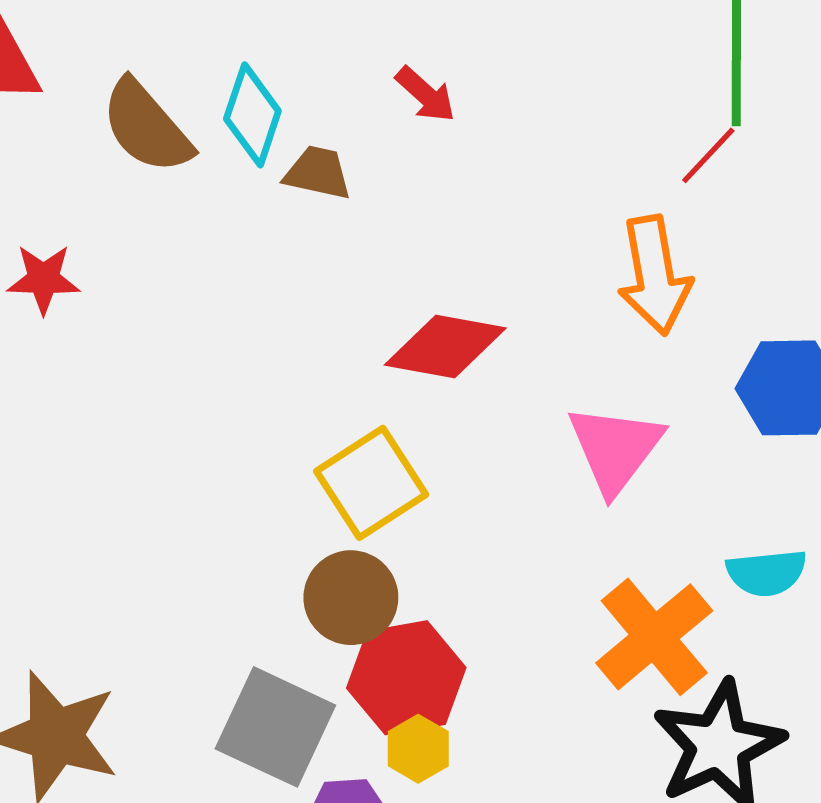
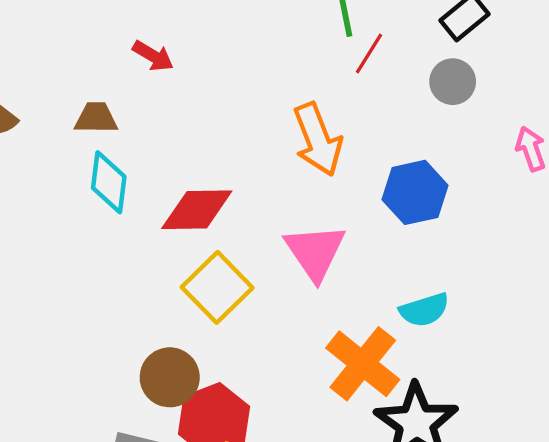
cyan diamond: (252, 115) -> (109, 182), moved
red line: (708, 155) -> (369, 54), moved
yellow square: (371, 483) -> (217, 287), moved

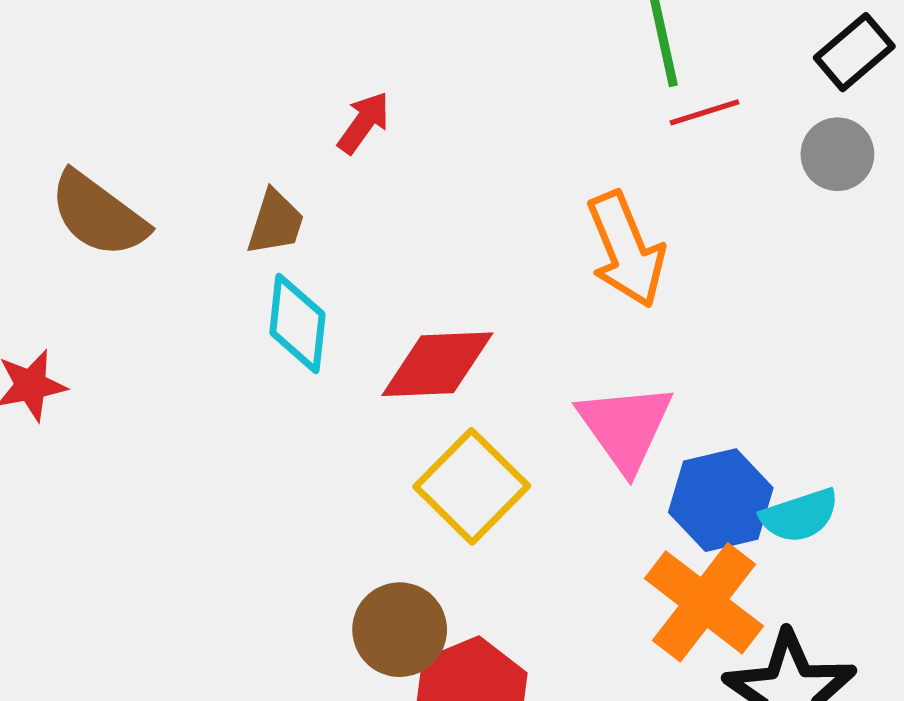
red line: (369, 54) -> (704, 112), turned 42
red arrow: (153, 56) -> (364, 123), turned -84
brown trapezoid: (96, 118) -> (275, 222), turned 108
blue hexagon: (415, 192) -> (721, 500), moved

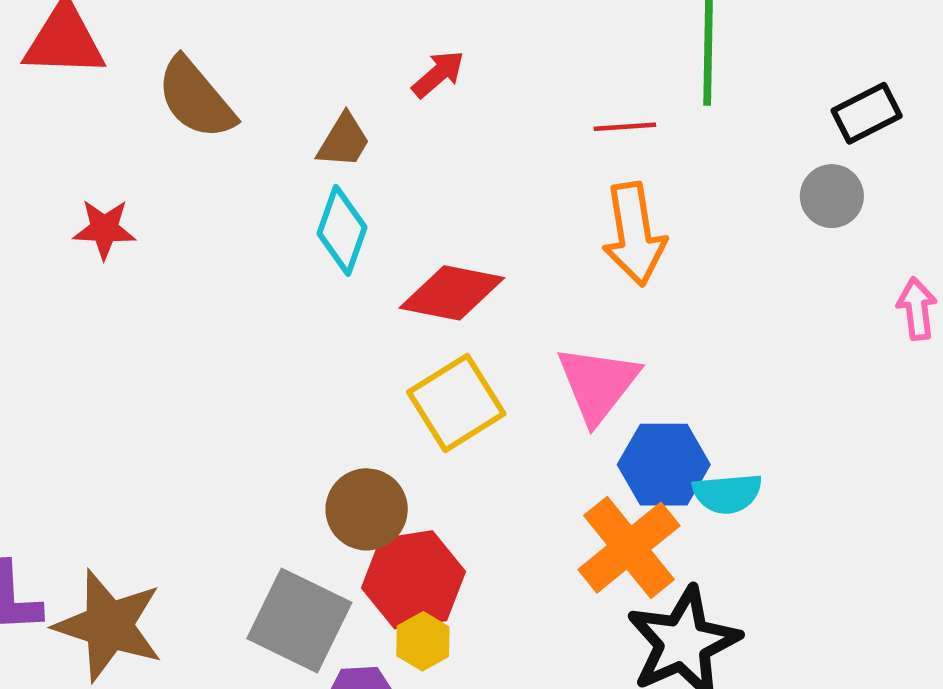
red line: (704, 112) -> (625, 127), moved

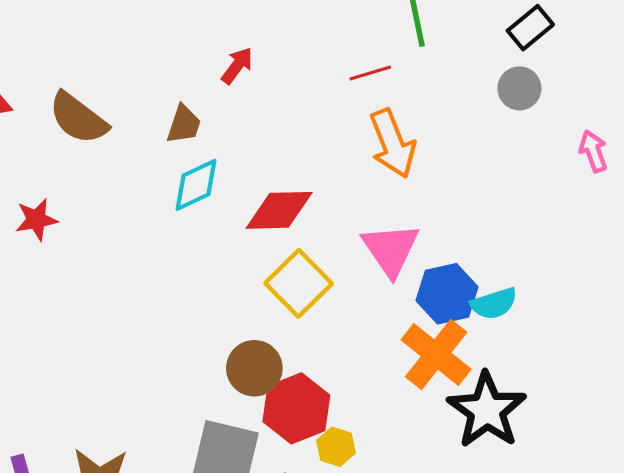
cyan diamond: (342, 230) -> (196, 185), turned 58
yellow hexagon: (423, 641) -> (336, 447), moved

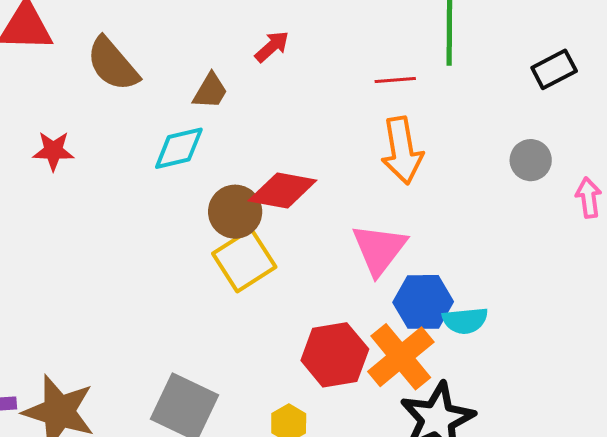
gray circle: (519, 88) -> (531, 160), moved
cyan diamond: (196, 185) -> (179, 148), moved
yellow square: (299, 283) -> (244, 260), moved
brown circle: (254, 368) -> (235, 212), moved
red hexagon: (296, 408) -> (335, 355), moved

